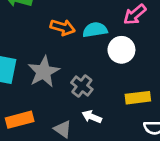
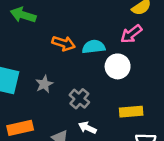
gray star: (44, 72) -> (44, 84), size x0.6

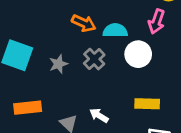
pink arrow: (131, 34) -> (156, 21), turned -40
gray cross: (79, 99) -> (94, 59), moved

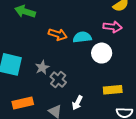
pink arrow: (156, 21) -> (113, 27), turned -96
gray cross: (94, 59) -> (58, 80), moved
white arrow: (99, 115) -> (77, 103), turned -88

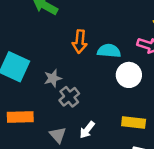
orange arrow: (58, 34) -> (80, 42), turned 66

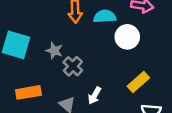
gray star: (53, 78) -> (54, 51), turned -30
yellow rectangle: (134, 123) -> (138, 82), turned -40

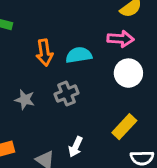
white circle: (127, 37) -> (128, 73), moved
gray cross: (73, 66) -> (67, 94), moved, turned 30

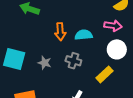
gray cross: (67, 94) -> (73, 61), turned 35
yellow rectangle: (124, 127) -> (105, 74), moved

